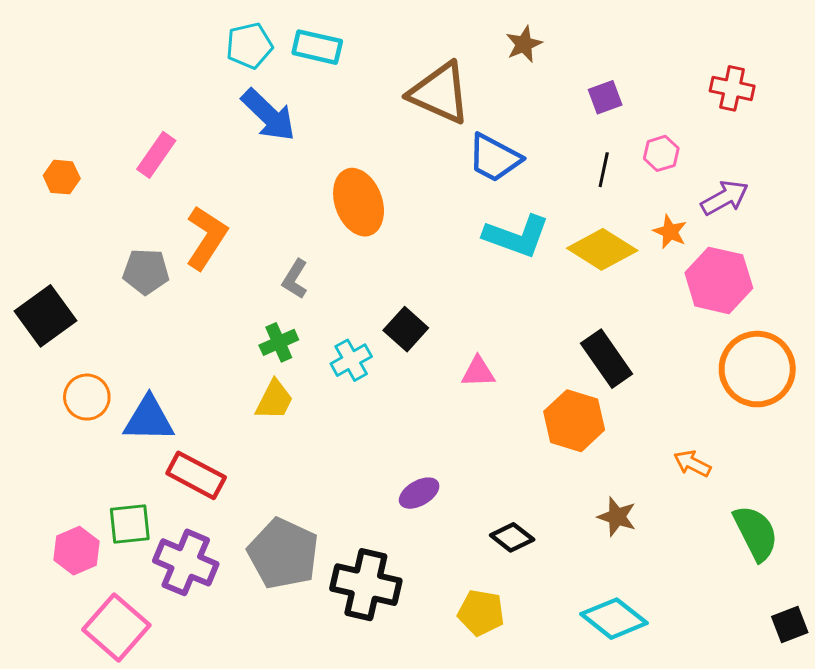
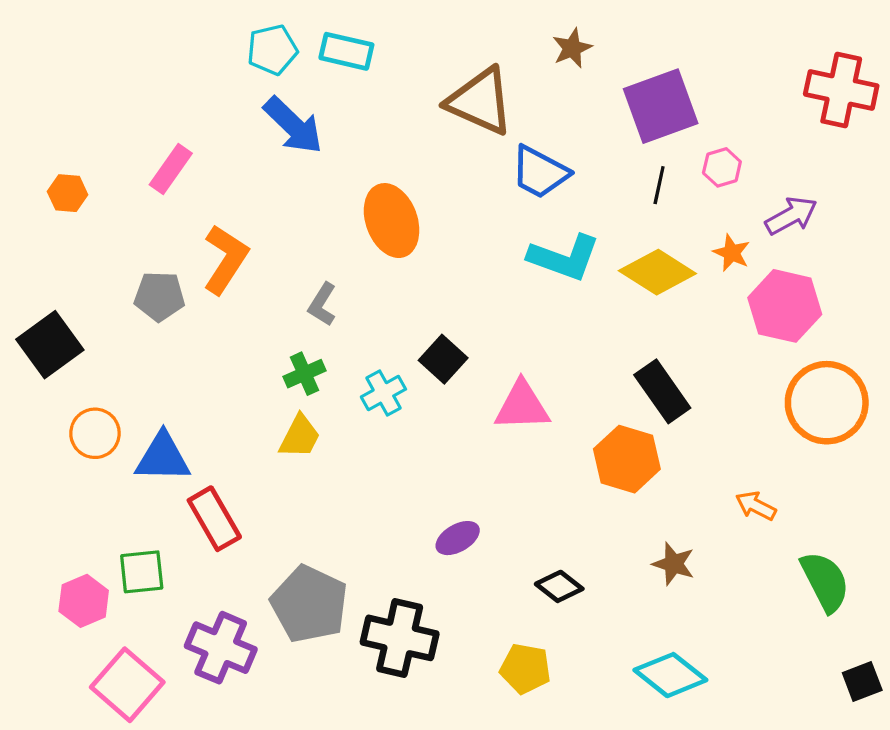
red cross: (732, 88) -> (841, 90), moved, size x1.5
purple square: (605, 97) -> (661, 106), size x2.0
pink triangle: (478, 372) -> (522, 406), size x1.5
red rectangle: (196, 475) -> (214, 519), turned 32
purple cross: (186, 562) -> (221, 648), moved

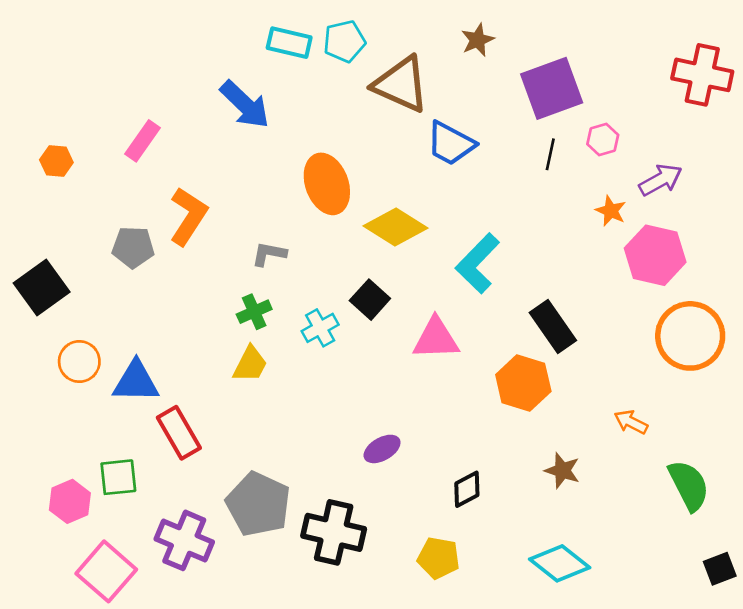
cyan pentagon: (272, 50) -> (344, 41), moved
cyan L-shape: (564, 258) -> (478, 263), moved, turned 114
yellow diamond: (657, 272) -> (395, 227), moved
gray L-shape: (322, 304) -> (269, 254), turned 69
black diamond: (559, 586) -> (467, 489), turned -66

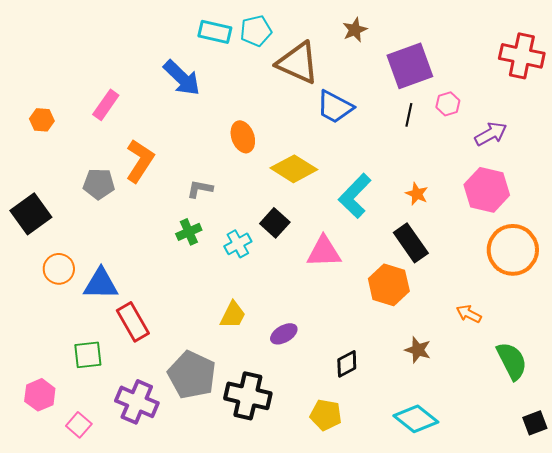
orange ellipse: (327, 184) -> (243, 137), size x0.7
orange star: (611, 211) -> (417, 194), moved
yellow trapezoid: (250, 364) -> (233, 315), moved
pink hexagon: (70, 501) -> (40, 395), moved
pink square: (106, 571) -> (79, 425), size x0.6

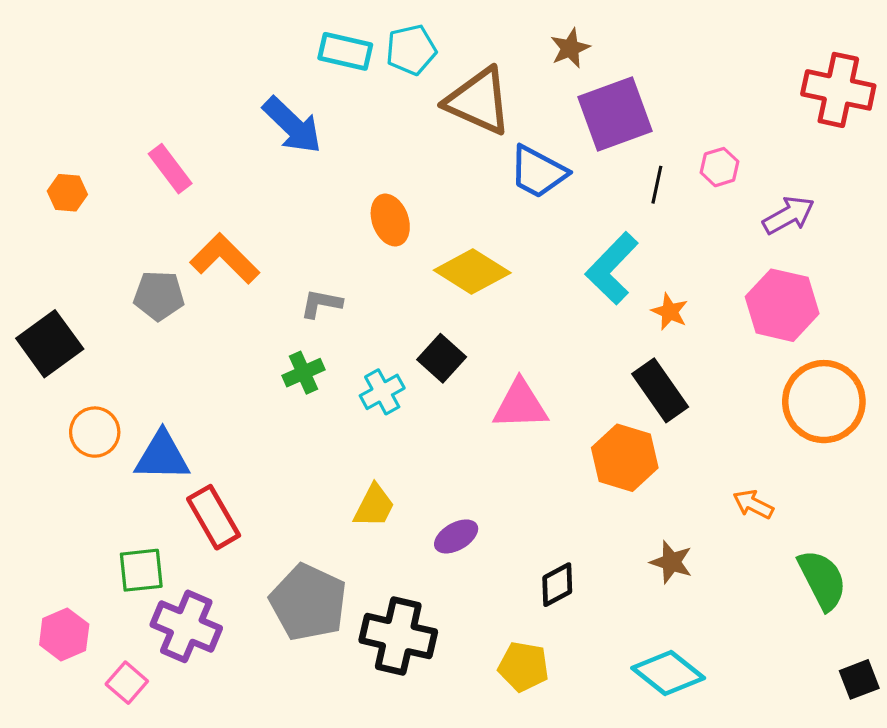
purple square: (410, 66) -> (615, 114), moved
pink rectangle: (106, 105) -> (170, 169), turned -72
orange L-shape: (140, 161) -> (225, 259), turned -78
cyan L-shape: (355, 196) -> (612, 268), moved
purple cross: (137, 402) -> (186, 626), moved

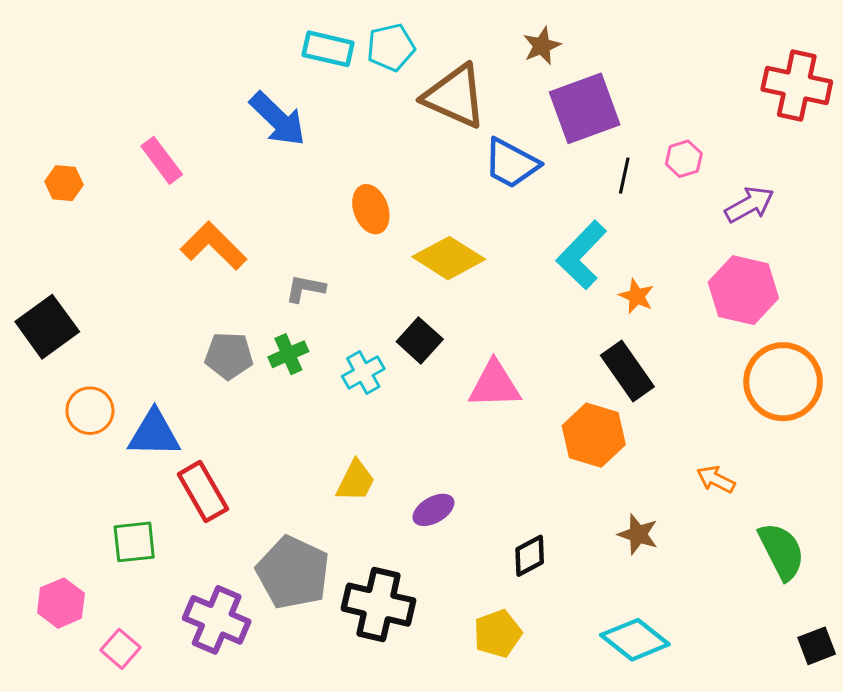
gray pentagon: (159, 296) -> (229, 356), moved
purple cross: (186, 626) -> (217, 620), moved
yellow pentagon: (524, 667) -> (498, 634), turned -30

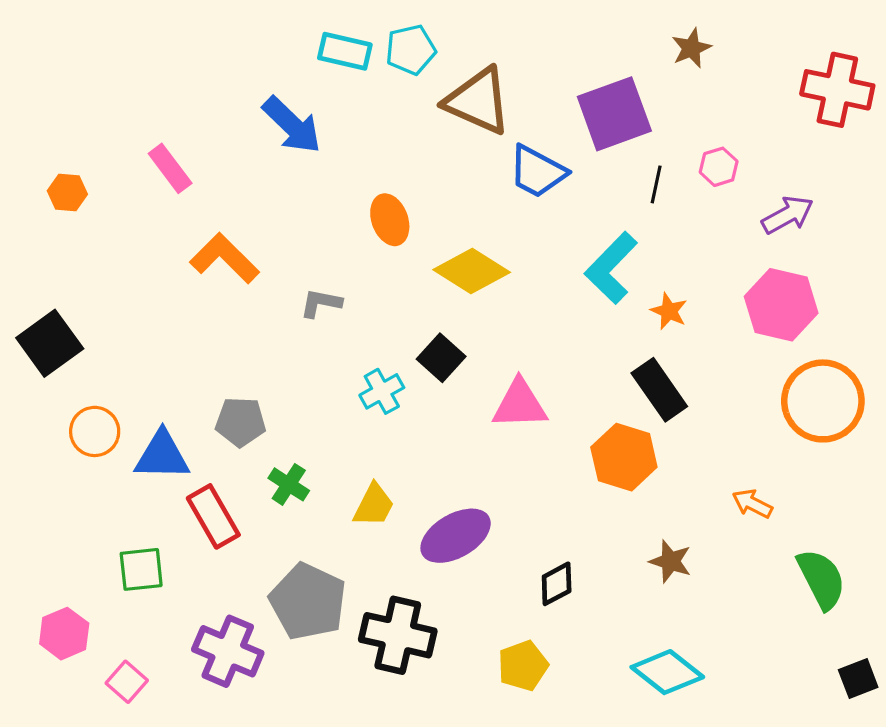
brown star: (542, 46) -> (691, 48), moved
green cross: (288, 354) -> (289, 484), moved, turned -33
gray pentagon: (229, 356) -> (241, 422), moved
purple ellipse: (433, 510) -> (456, 536), size x1.6

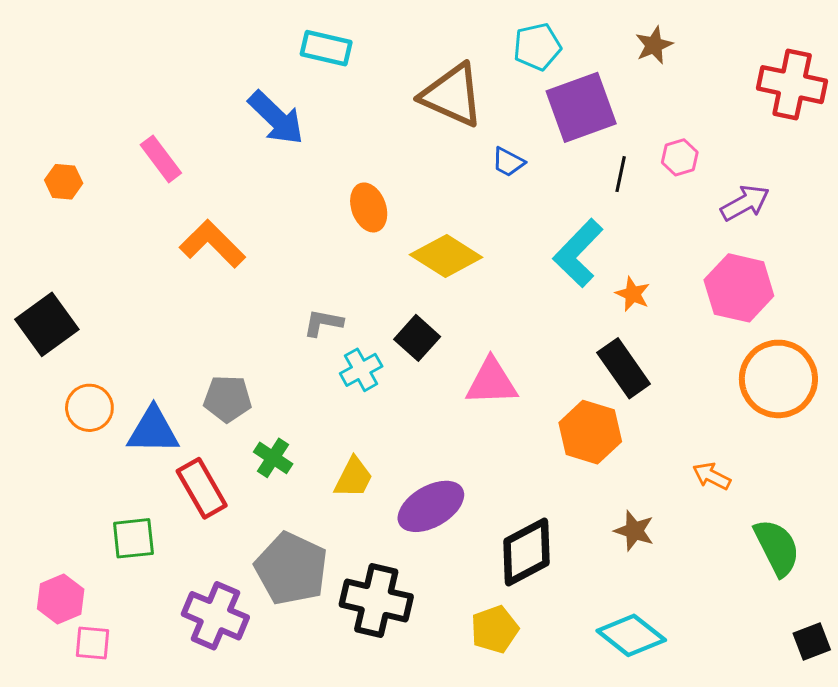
cyan pentagon: (411, 50) -> (537, 47), moved
blue trapezoid: (537, 172) -> (508, 162), size x0.6
gray L-shape: (321, 303) -> (323, 323), moved
black diamond: (557, 584) -> (526, 552), size x1.6
pink square: (127, 682) -> (92, 643), moved, turned -36

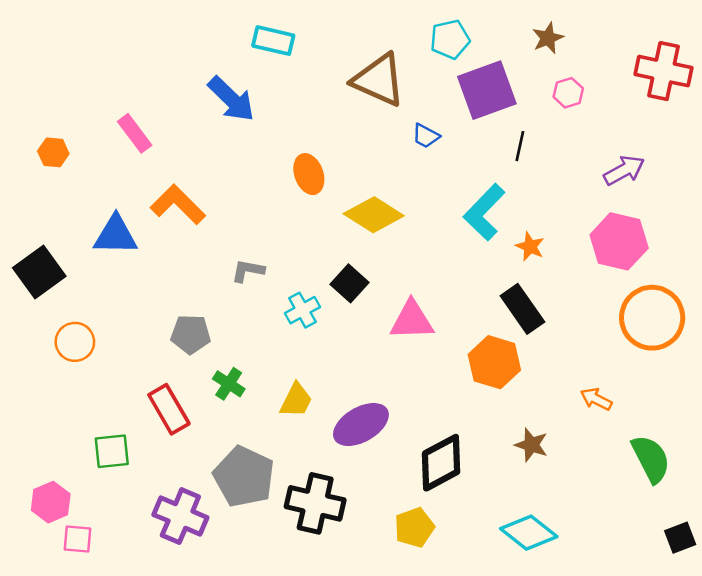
pink hexagon: (680, 157) -> (568, 93), moved
gray L-shape: (323, 323) -> (248, 271), moved
blue triangle: (153, 431) -> (116, 235), moved

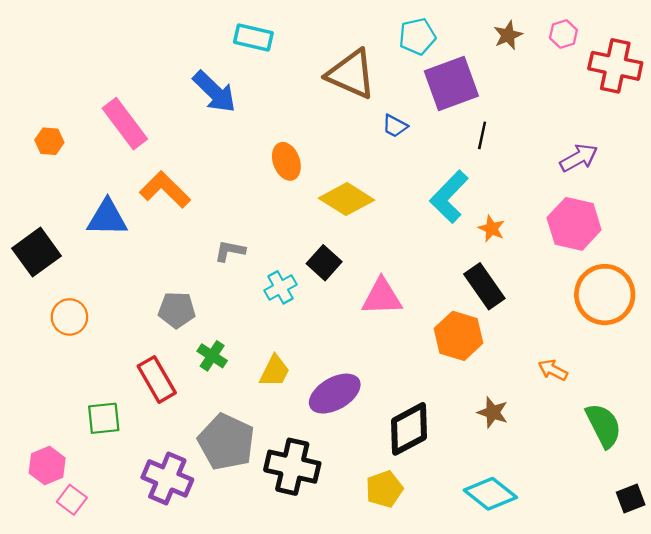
pink hexagon: (568, 93) -> (563, 34), moved
pink rectangle: (135, 133) -> (125, 124), size x1.4
pink square: (77, 539) -> (72, 500), turned 32

